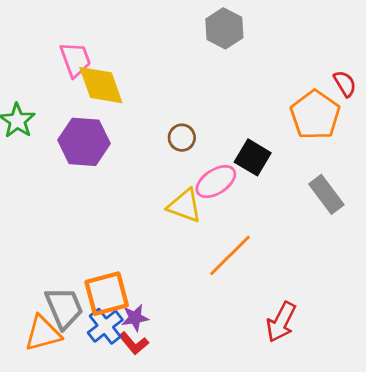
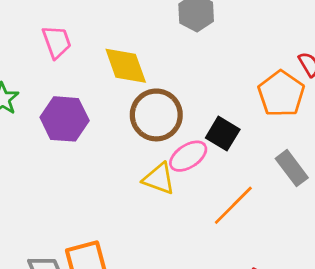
yellow diamond: (101, 85) -> (126, 66), moved
brown circle: (182, 138) -> (156, 115), size x2.0
orange line: (230, 255) -> (233, 205), moved

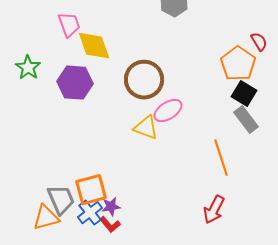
yellow diamond: (126, 66) -> (94, 46), moved
black square: (223, 134) -> (244, 94), moved
orange line: (233, 205) -> (221, 158), moved, turned -63

